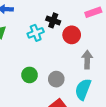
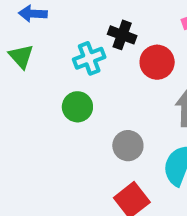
green circle: (30, 75) -> (77, 107), moved

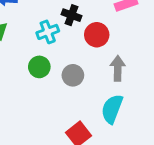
gray circle: (128, 146) -> (73, 75), moved

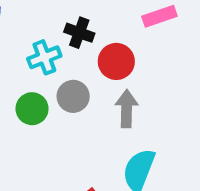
gray arrow: (118, 68) -> (127, 109), moved
gray circle: (73, 75) -> (73, 96), moved

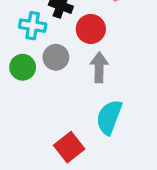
cyan cross: (44, 57) -> (33, 26), turned 30

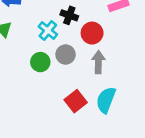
cyan cross: (33, 26) -> (48, 31), turned 30
red square: (69, 147) -> (76, 101), moved

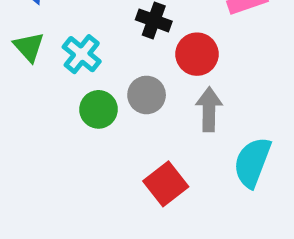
cyan cross: (48, 31) -> (82, 54), moved
cyan semicircle: (106, 100) -> (252, 162), moved

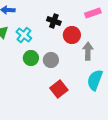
gray circle: (147, 95) -> (51, 60), moved
gray arrow: (209, 109) -> (88, 51), moved

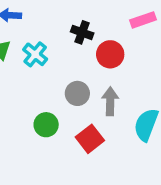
gray arrow: (88, 51) -> (110, 101), moved
green circle: (31, 58) -> (46, 125), moved

